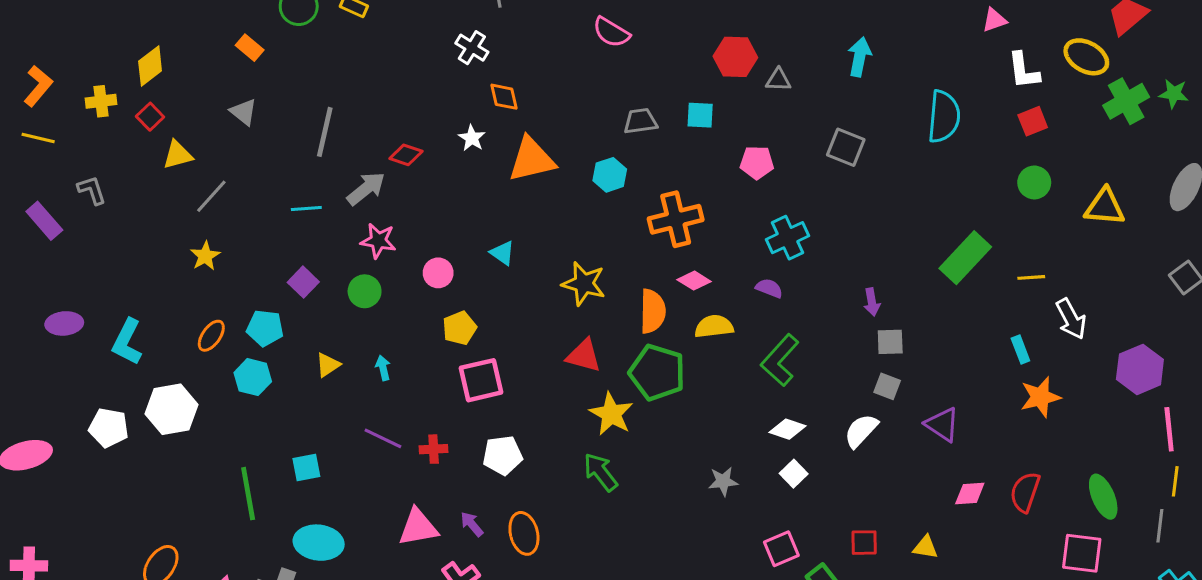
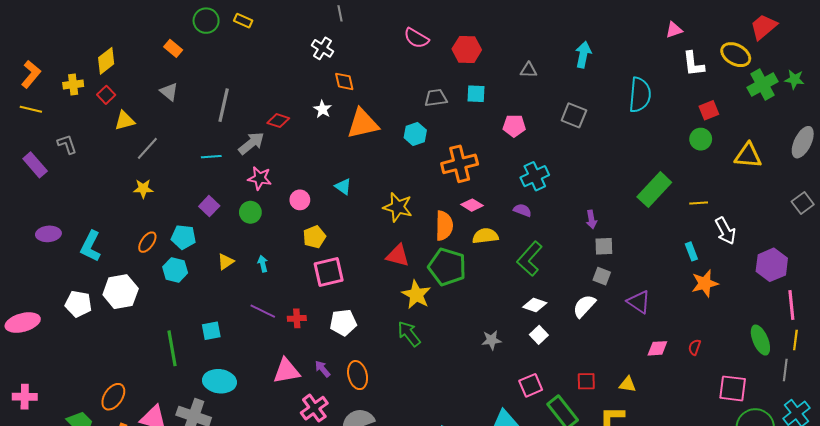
red hexagon: (735, 57) -> (467, 49), moved
red square: (1033, 121) -> (709, 110), moved
yellow star: (205, 256) -> (143, 189), turned 30
red semicircle: (1025, 492) -> (694, 347), size x0.6
green ellipse: (1103, 497) -> (760, 340), moved

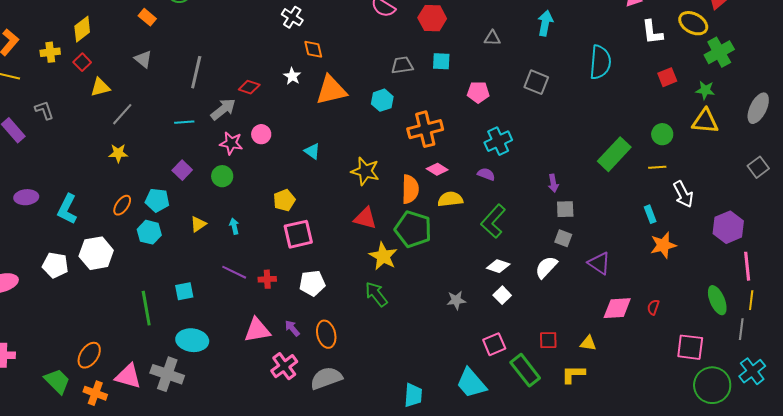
green star: (794, 79) -> (705, 90), moved
green circle: (701, 139) -> (662, 134), moved
pink circle: (300, 200) -> (261, 134), moved
pink diamond: (657, 348) -> (617, 308), size x1.4

